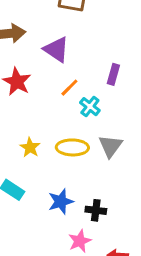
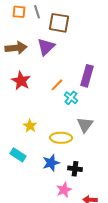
purple triangle: (56, 50) -> (46, 47), moved, turned 42
purple rectangle: (113, 74) -> (87, 76), size x1.5
yellow ellipse: (72, 147) -> (61, 138), moved

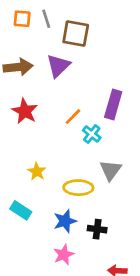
pink star: (64, 190) -> (64, 255), moved

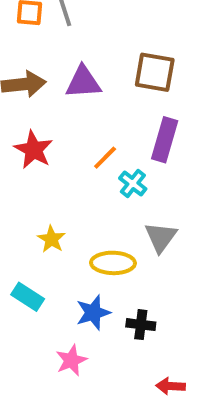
brown square: (76, 33) -> (155, 72), moved
purple triangle: (58, 66) -> (83, 82), turned 40
pink star: (64, 255) -> (71, 360), moved

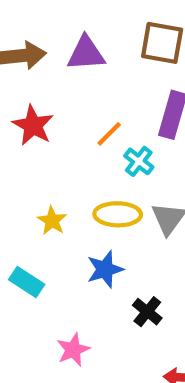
yellow ellipse: (113, 263) -> (118, 214), moved
blue star: (93, 313) -> (105, 269), moved
black cross: (141, 325) -> (147, 312), turned 32

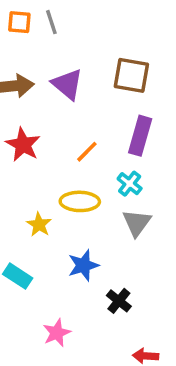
purple triangle: (86, 53) -> (67, 84), turned 44
cyan cross: (139, 161) -> (130, 184), moved
yellow ellipse: (118, 214) -> (80, 201), moved

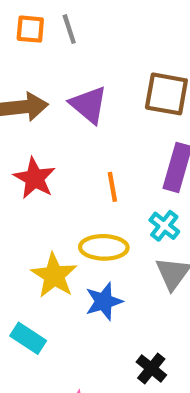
orange line: (87, 152) -> (112, 187), turned -55
yellow star: (39, 225) -> (54, 275), size x1.5
blue star: (83, 265) -> (104, 301), moved

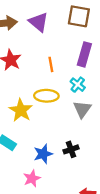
blue star: (104, 301) -> (43, 154), moved
black cross: (151, 368) -> (71, 149), moved, turned 32

